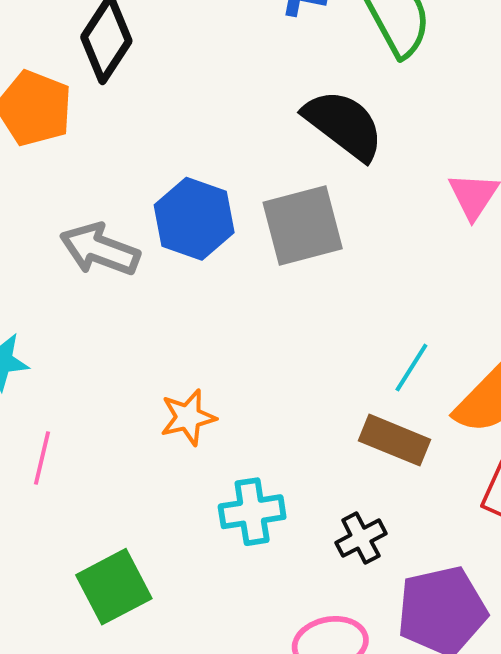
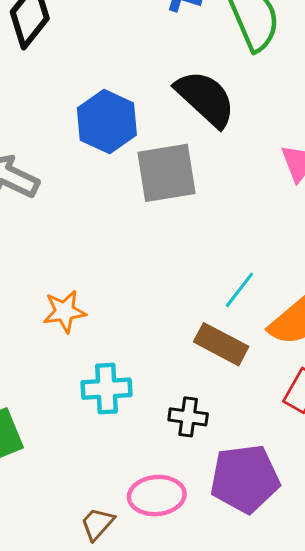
blue hexagon: (194, 219) -> (107, 122), moved
black cross: (361, 538) -> (188, 417), turned 30

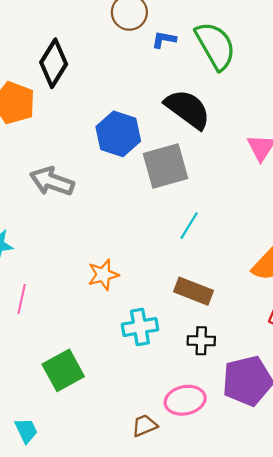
cyan line: (239, 290) -> (189, 226), moved
brown rectangle: (221, 344) -> (193, 291), moved
brown trapezoid: (97, 524) -> (144, 426), turned 32

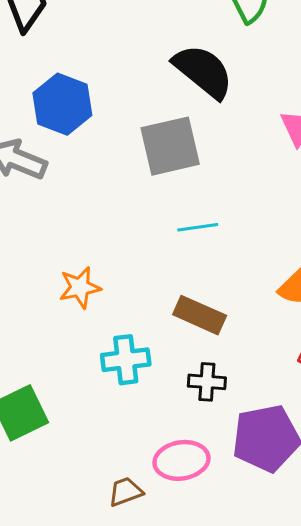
blue hexagon: (118, 134) -> (62, 104), moved
cyan line: (189, 226) -> (198, 227), turned 48

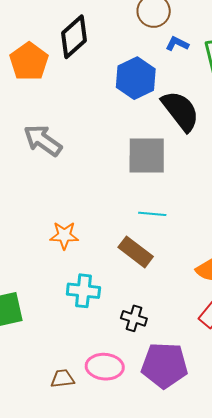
blue hexagon: (62, 104) -> (136, 78), moved
brown rectangle: (200, 315) -> (136, 252), moved

